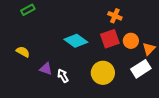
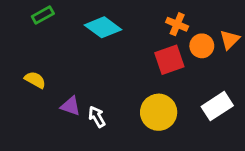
cyan diamond: (76, 41) -> (103, 27), moved
orange circle: (131, 41) -> (202, 46), moved
orange triangle: (149, 49) -> (230, 40), moved

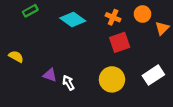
orange cross: (177, 24) -> (113, 17), moved
orange circle: (202, 46) -> (143, 14), moved
yellow semicircle: (35, 80) -> (16, 57), moved

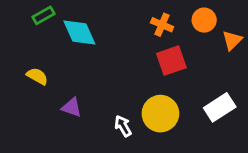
cyan diamond: (73, 19) -> (79, 33), moved, turned 30
yellow semicircle: (16, 57) -> (37, 76), moved
white arrow: (68, 83) -> (123, 126), moved

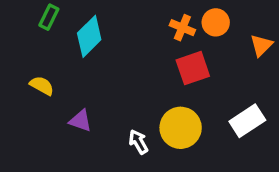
green rectangle: (44, 15) -> (49, 17), turned -35
orange circle: (204, 20) -> (216, 22), moved
cyan diamond: (79, 33) -> (89, 36), turned 69

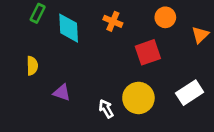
orange cross: (182, 28) -> (113, 21), moved
cyan diamond: (89, 36) -> (69, 28), turned -48
yellow semicircle: (42, 86) -> (32, 66), turned 60

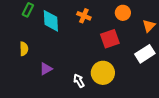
purple triangle: (62, 93) -> (46, 69), turned -48
white rectangle: (190, 93) -> (145, 54), moved

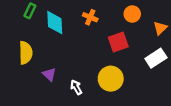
yellow semicircle: (24, 49) -> (26, 53), size x1.5
purple triangle: (46, 69) -> (49, 74), turned -48
white arrow: (79, 81) -> (76, 87), moved

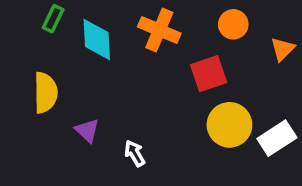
orange cross: (90, 17) -> (159, 30), size x1.5
white rectangle: (156, 58) -> (277, 138), moved
yellow circle: (111, 79) -> (229, 125), moved

